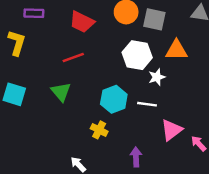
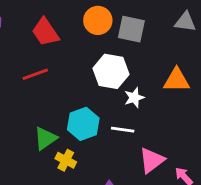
red trapezoid: (82, 22) -> (45, 32), turned 30
orange triangle: (176, 50) -> (177, 80), moved
green triangle: (61, 92) -> (45, 138), moved, turned 35

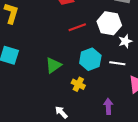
red line: (35, 74) -> (77, 27), moved
green triangle: (45, 138) -> (53, 65), moved

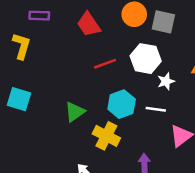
yellow cross: (78, 84) -> (106, 136), size x1.5

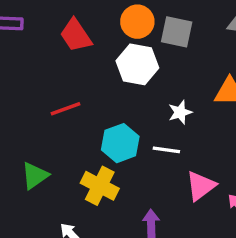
white hexagon: (146, 59) -> (137, 64), moved
red line: (105, 64) -> (66, 109), moved
green triangle: (75, 112) -> (35, 176), moved

